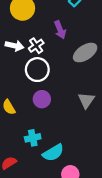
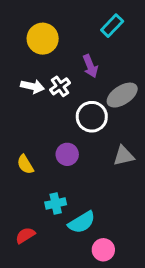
white circle: (37, 70) -> (92, 117), moved
gray triangle: (86, 100) -> (124, 156), turned 42

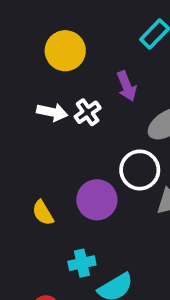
white circle: (92, 117) -> (140, 170), moved
purple circle: (67, 154) -> (97, 200), size x1.4

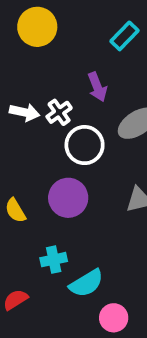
yellow circle: (65, 51) -> (37, 27), moved
white circle: (140, 170) -> (85, 145), moved

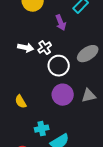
purple arrow: (97, 87) -> (61, 23), moved
purple circle: (68, 198) -> (63, 95), moved

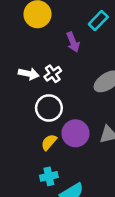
white circle: (59, 66) -> (49, 108), moved
yellow semicircle: (21, 102) -> (49, 142), moved, turned 72

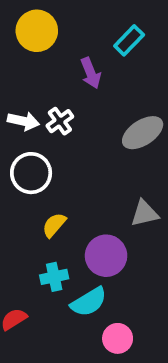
white circle: (49, 108) -> (31, 173), moved
purple circle: (76, 133) -> (106, 256), moved

